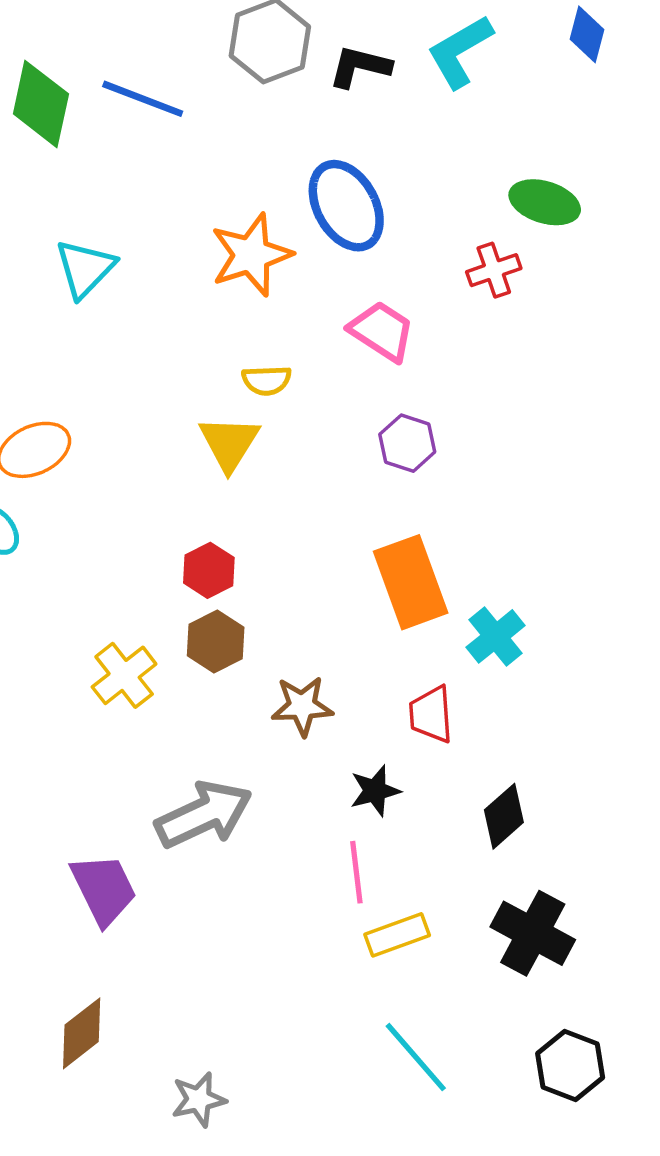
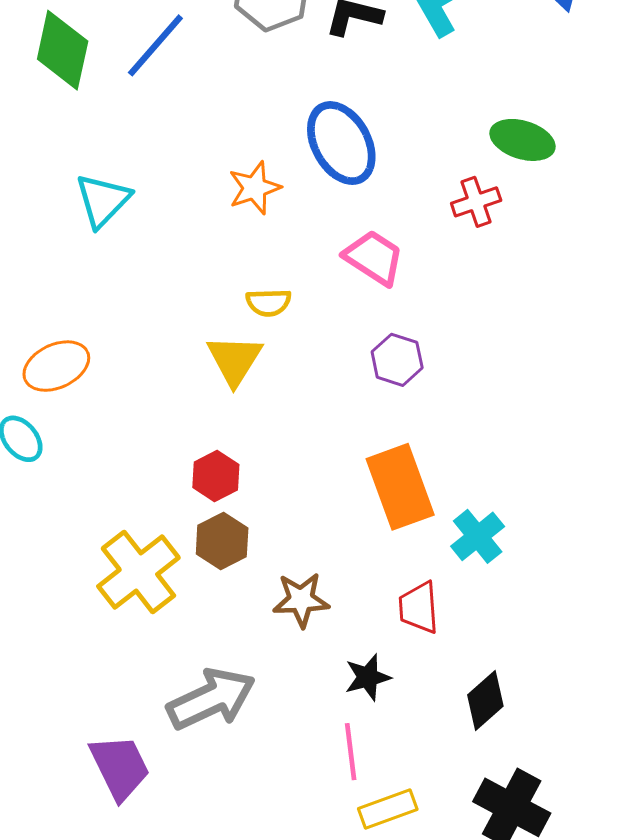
blue line: (143, 99) -> (155, 45), turned -70
orange star: (251, 255) -> (255, 188), size x0.7
yellow cross: (124, 675) -> (138, 572), size x1.4

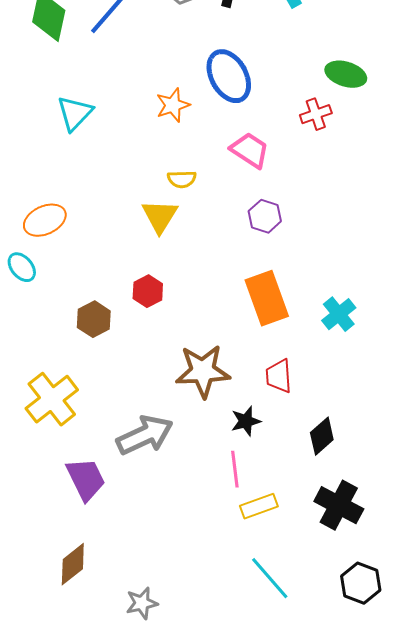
cyan cross: (478, 536) -> (339, 314), moved
brown hexagon: (222, 541) -> (94, 319), moved
yellow cross: (138, 572) -> (52, 399), moved
brown star: (301, 600) -> (203, 371), size x1.5

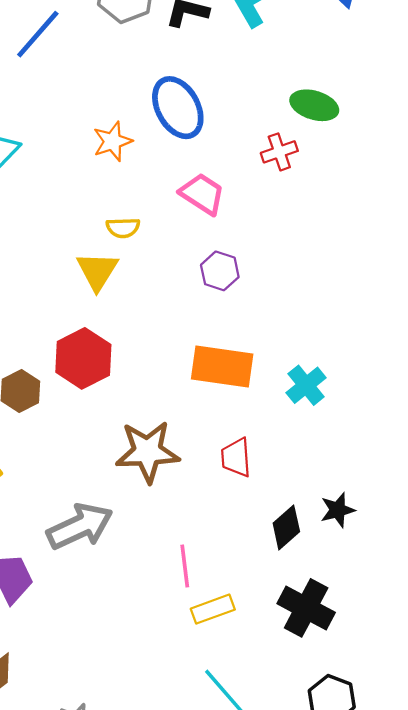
red hexagon: (148, 291) -> (83, 358), size x1.6
orange rectangle: (267, 298) -> (222, 367), turned -62
black star: (246, 421) -> (338, 510), moved

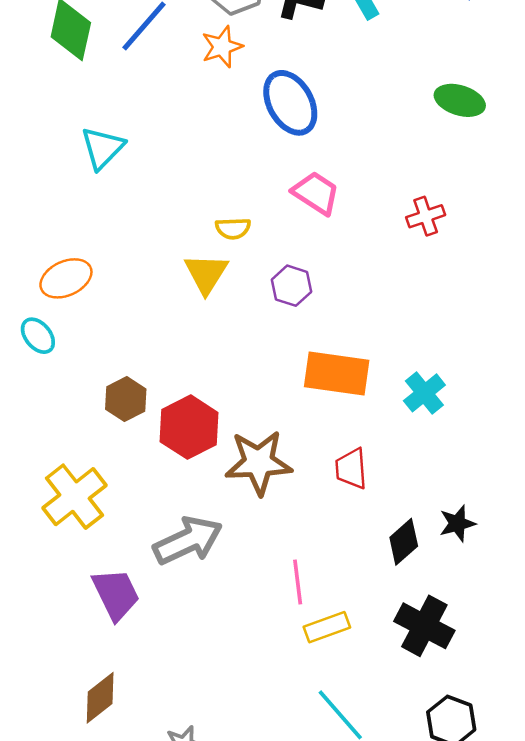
green ellipse: (314, 105) -> (460, 100), moved
orange star: (113, 141) -> (222, 47), moved
red cross: (279, 152) -> (426, 216), moved
purple hexagon: (220, 271) -> (291, 286), moved
red hexagon: (83, 358) -> (189, 427), moved

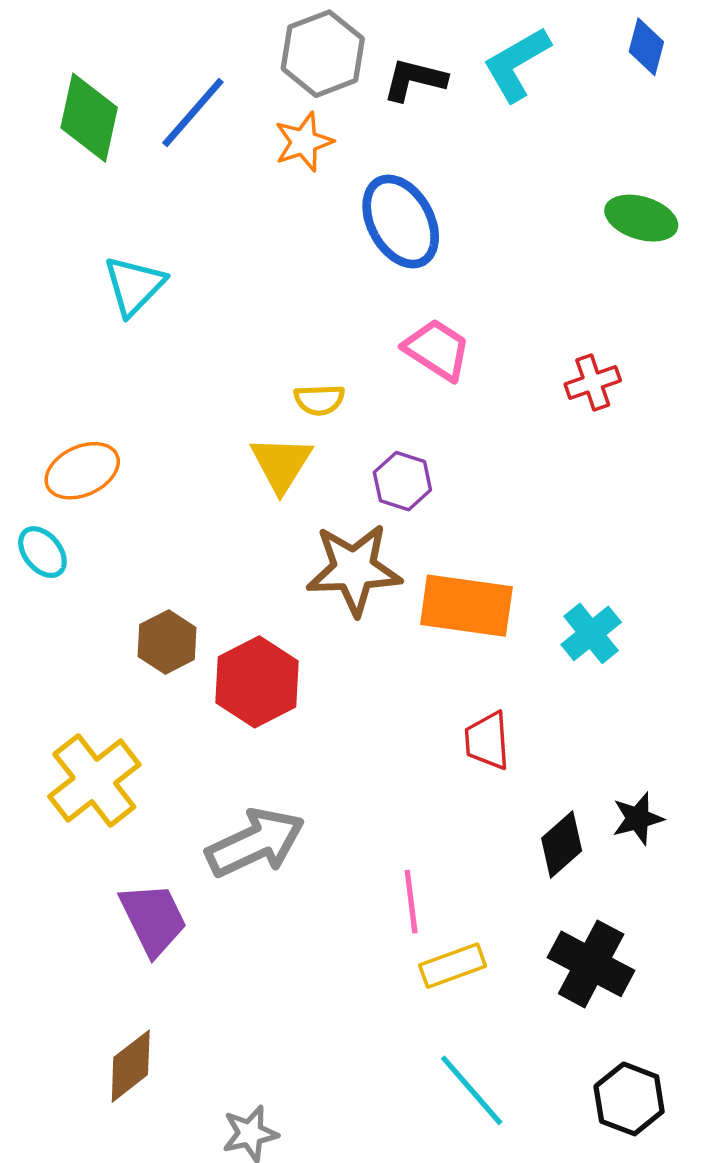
brown star: (259, 462) -> (354, 569), moved

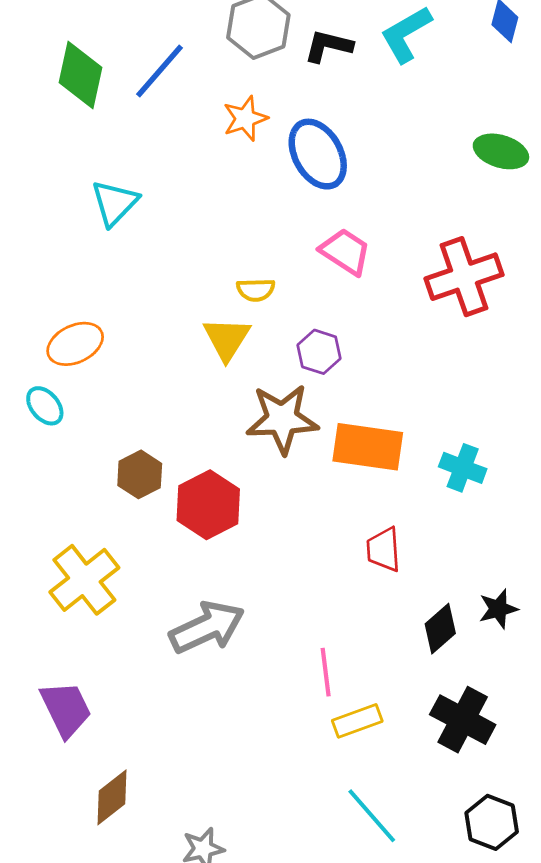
orange star: (304, 142) -> (245, 118), moved
red cross: (593, 382) -> (464, 277), size x1.8
cyan cross: (591, 633) -> (463, 468), turned -30
purple trapezoid: (153, 919) -> (66, 709), moved

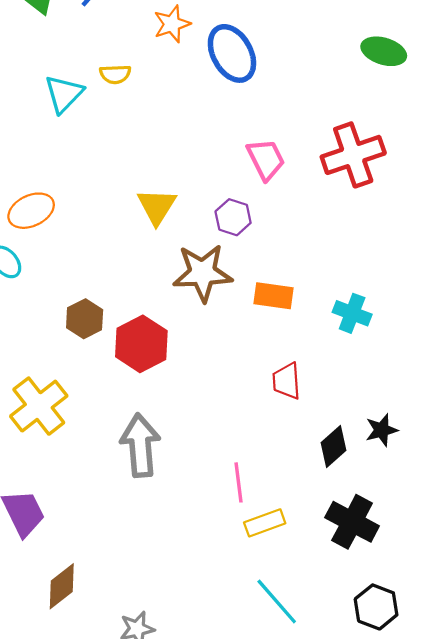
pink trapezoid: (345, 252) -> (266, 159), moved, turned 30
yellow semicircle: (256, 290) -> (115, 74), moved
orange rectangle: (368, 447) -> (273, 296), size x0.7
gray arrow: (207, 627) -> (140, 445), turned -70

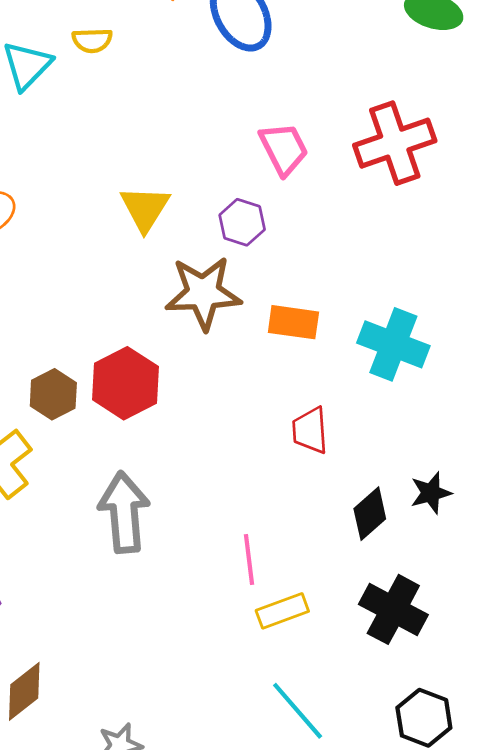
cyan cross: (352, 313) -> (393, 344), size x1.4
brown hexagon: (85, 319) -> (53, 394), moved

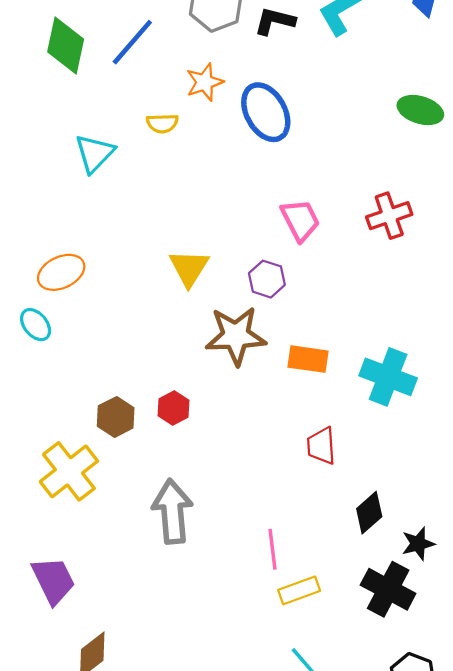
yellow semicircle: (92, 40) -> (162, 123), moved
red cross: (395, 143) -> (389, 216), size x0.7
red hexagon: (125, 383) -> (173, 408), size x0.6
black star: (431, 493) -> (418, 544), moved

